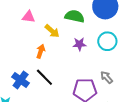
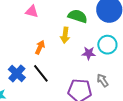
yellow arrow: (52, 31) -> (65, 35), moved, turned 49
purple star: (79, 44) -> (89, 53), moved

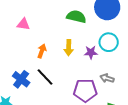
pink triangle: (32, 11) -> (23, 24), moved
yellow arrow: (65, 35) -> (69, 48), moved
gray arrow: (103, 80) -> (107, 78), turned -32

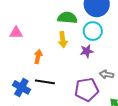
cyan circle: (109, 42) -> (93, 31), moved
yellow arrow: (69, 48) -> (63, 40), moved
black line: (45, 77) -> (45, 82), turned -30

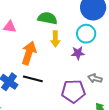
green semicircle: (67, 18) -> (47, 18), moved
orange arrow: (38, 57) -> (29, 53), size x1.6

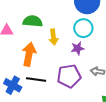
green semicircle: (47, 18) -> (33, 21), moved
purple pentagon: (73, 91) -> (69, 76), moved

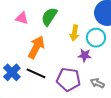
green semicircle: (33, 21) -> (49, 17), turned -78
yellow arrow: (53, 37) -> (74, 33), moved

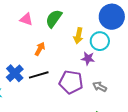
orange arrow: (36, 47) -> (40, 49), size x0.6
black line: (36, 73) -> (39, 75), turned -42

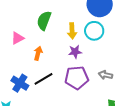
pink triangle: (26, 19) -> (18, 38), moved, turned -32
purple star: (88, 58) -> (75, 52), moved

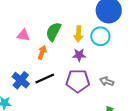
green semicircle: (44, 21) -> (53, 32), moved
pink triangle: (18, 38) -> (23, 35), turned 32

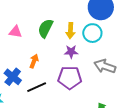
orange arrow: (42, 52) -> (34, 61), moved
black line: (45, 79) -> (37, 87), moved
gray arrow: (107, 81) -> (105, 66), moved, size x1.5

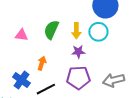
gray arrow: (105, 66) -> (114, 80), moved, turned -30

